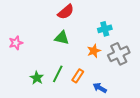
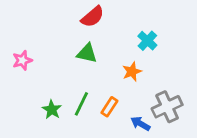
cyan cross: (105, 29) -> (147, 41), turned -32
gray cross: (119, 54) -> (167, 107), moved

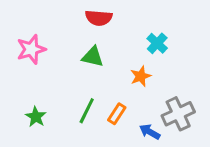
red semicircle: (93, 17) -> (99, 18), turned 45
pink star: (22, 60) -> (31, 49), moved, size x1.4
green star: (52, 110) -> (36, 117), moved

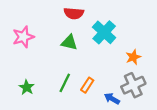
cyan cross: (157, 43) -> (104, 32), moved, size x1.5
orange star: (141, 76) -> (133, 57), moved

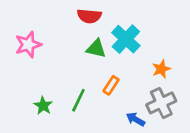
green triangle: (69, 42) -> (96, 49), moved
orange rectangle: (87, 85) -> (111, 85), moved
green star: (27, 87) -> (43, 106), moved

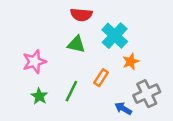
pink star: (28, 45) -> (34, 62), moved
green triangle: (96, 49) -> (76, 44), moved
orange star: (161, 69) -> (131, 62), moved

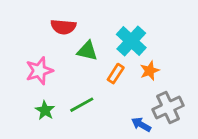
red semicircle: (81, 15) -> (63, 27), moved
orange rectangle: (101, 78) -> (116, 74), moved
green line: (71, 91) -> (82, 105), turned 35

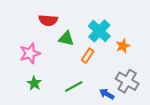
orange star: (150, 71) -> (123, 46), moved
green line: (82, 105) -> (74, 87), moved
gray cross: (168, 107) -> (127, 81), turned -35

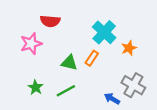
green triangle: (66, 38) -> (69, 63), moved
pink star: (30, 53) -> (31, 44), moved
green line: (74, 87) -> (66, 91), moved

